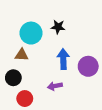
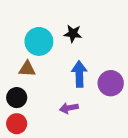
red circle: (25, 99) -> (17, 124), moved

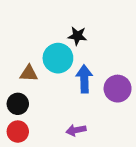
cyan circle: (39, 41) -> (58, 58), moved
purple arrow: (69, 108) -> (76, 130), moved

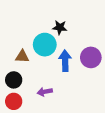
purple circle: (118, 89) -> (91, 57), moved
purple arrow: (76, 130) -> (45, 92), moved

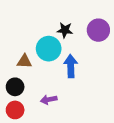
purple circle: (91, 57) -> (98, 30), moved

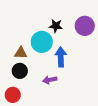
black circle: (15, 87) -> (20, 71), moved
purple arrow: (49, 100) -> (50, 80), moved

